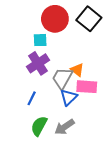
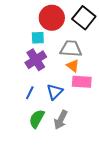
gray trapezoid: (62, 78) -> (71, 49), moved, turned 65
blue triangle: (69, 97) -> (55, 92), moved
gray arrow: (64, 127) -> (61, 120), turned -30

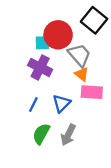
red circle: (52, 18) -> (58, 35), moved
gray trapezoid: (71, 49) -> (79, 55), turned 45
purple cross: (36, 60) -> (40, 67), turned -30

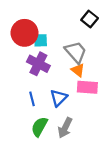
black square: (94, 20) -> (90, 19), size x0.7
red circle: (58, 35) -> (25, 33), moved
blue line: (33, 105) -> (32, 99), turned -40

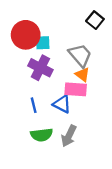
pink rectangle: (87, 87) -> (76, 89), moved
blue triangle: (59, 98) -> (62, 104), turned -48
green semicircle: (39, 127) -> (42, 135), turned -126

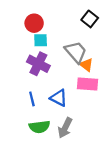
red circle: (26, 35) -> (34, 23), moved, size x0.7
orange triangle: (82, 75) -> (86, 65), moved
pink rectangle: (76, 89) -> (87, 84), moved

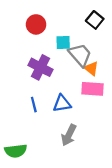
cyan square: (41, 40) -> (63, 43), moved
blue triangle: (59, 98) -> (62, 103), turned -36
green semicircle: (39, 127) -> (16, 151), moved

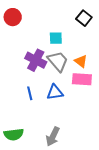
red circle: (36, 24) -> (13, 17), moved
gray trapezoid: (80, 55) -> (58, 61), moved
gray arrow: (69, 135) -> (53, 136), moved

